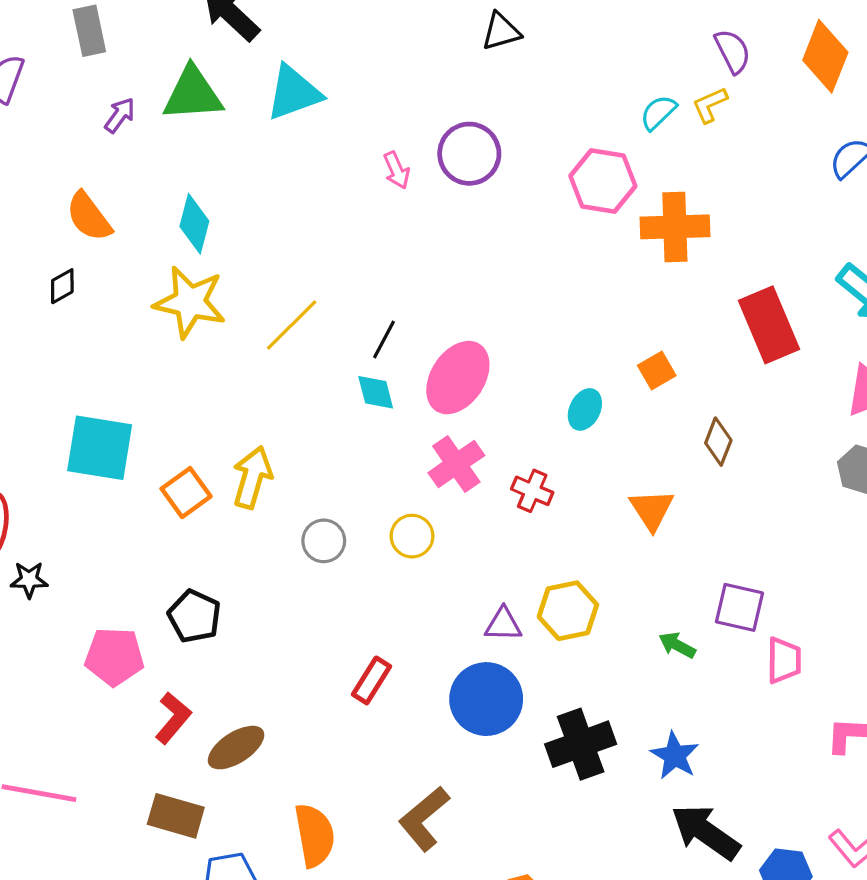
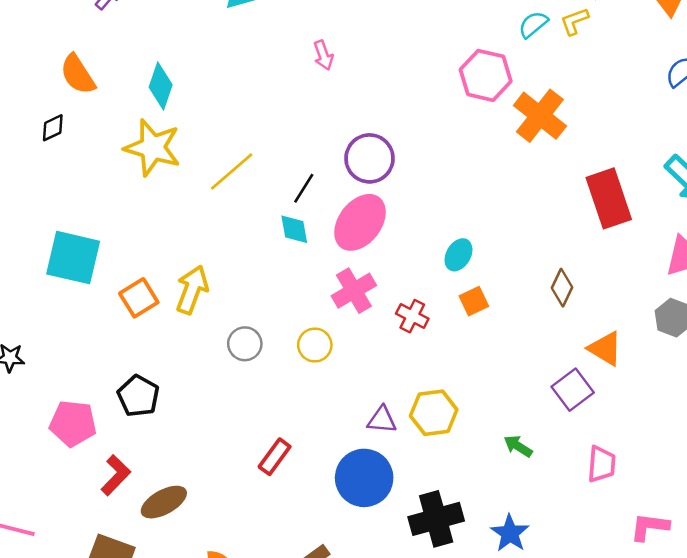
purple circle: (469, 154) -> (369, 158), moved
orange cross: (675, 227) -> (540, 116), turned 36
orange square: (657, 370) -> (474, 301), moved
orange triangle: (652, 510) -> (605, 349), moved, turned -30
purple square: (739, 607) -> (573, 390), moved, turned 36

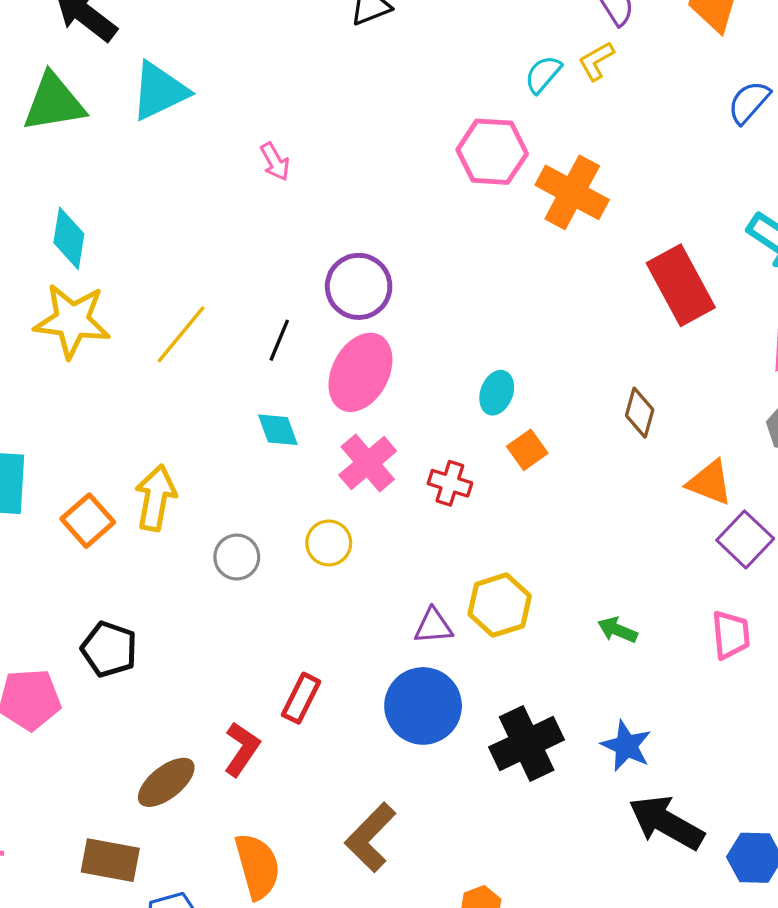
cyan diamond: (294, 229) -> (278, 430), moved
purple square: (573, 390) -> (745, 539), moved
red L-shape: (116, 475) -> (242, 749), moved

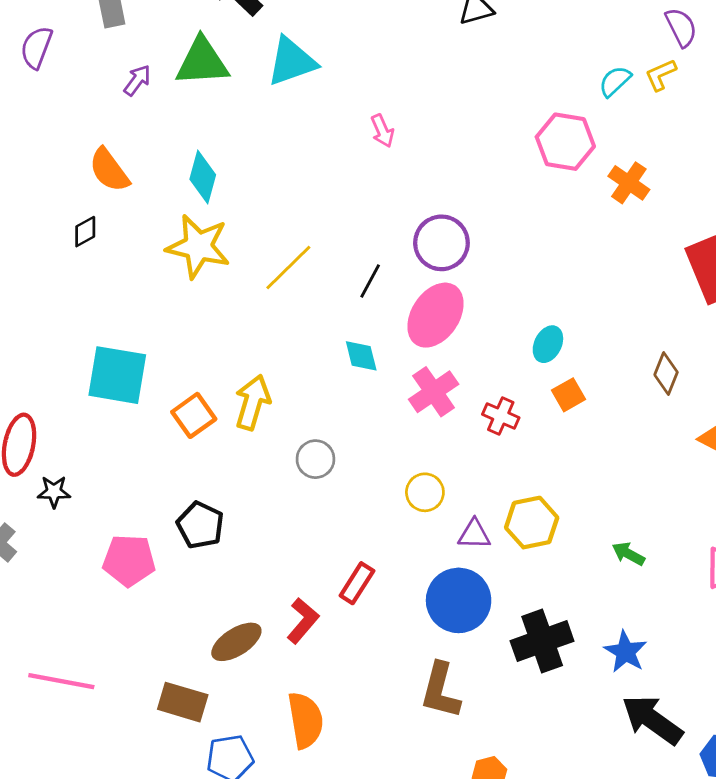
orange cross: (572, 192) -> (629, 183), size x0.7
yellow circle: (329, 543) -> (425, 492), moved
brown L-shape: (370, 837) -> (440, 691), moved, turned -36

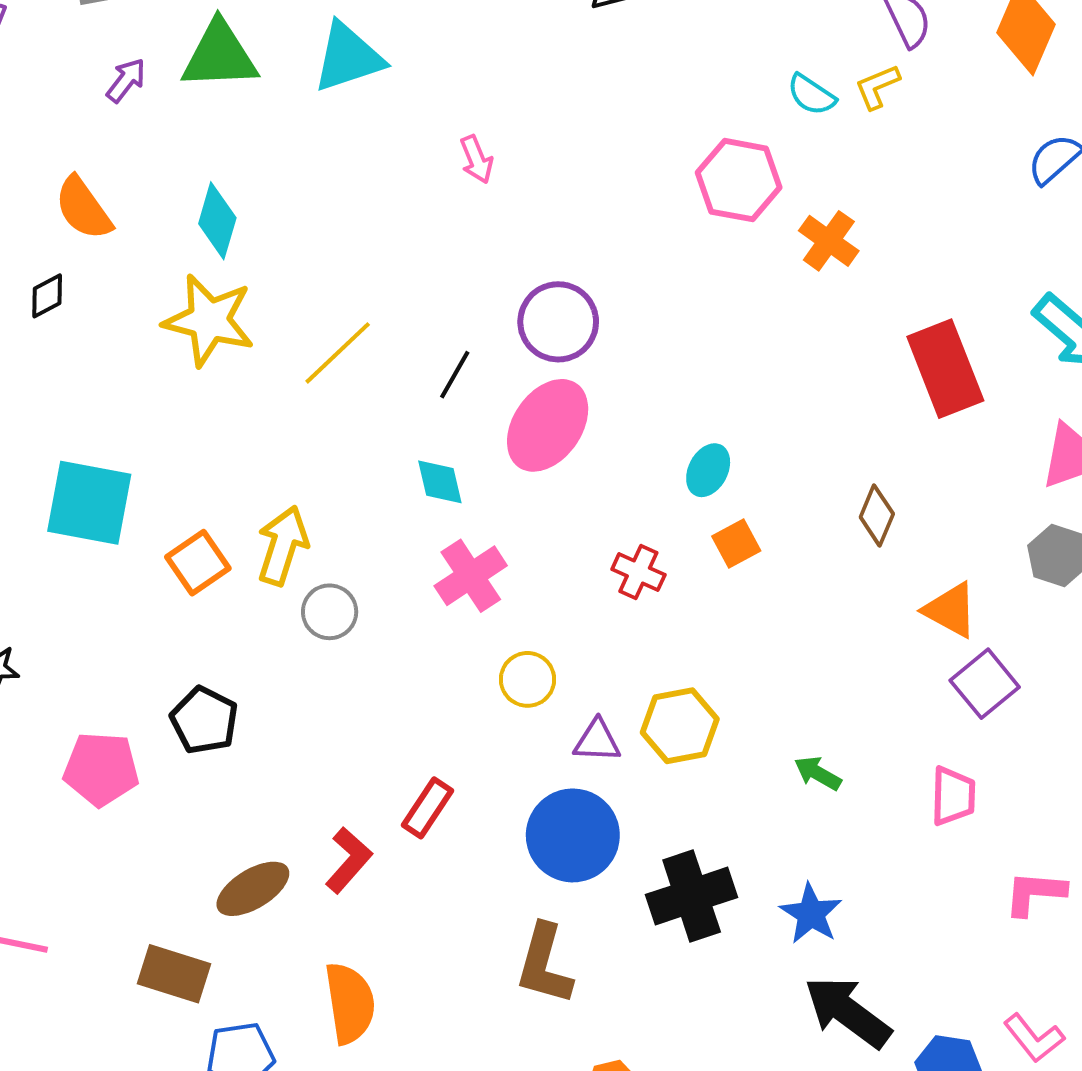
cyan semicircle: (615, 81) -> (811, 95), turned -104
pink cross: (434, 392) -> (471, 576), moved
gray circle: (315, 459) -> (330, 612), moved

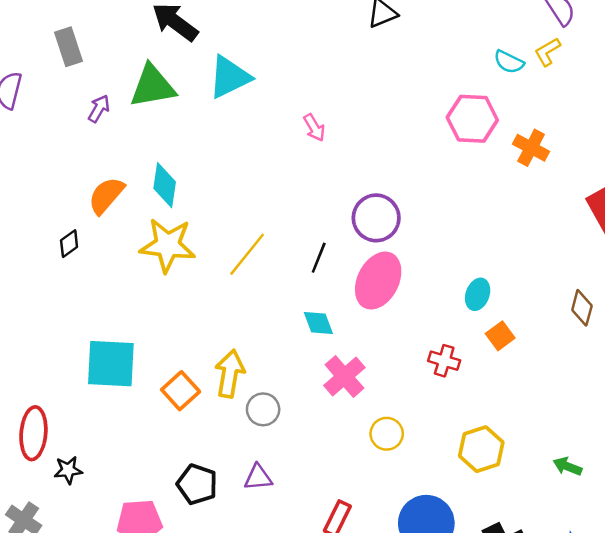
orange semicircle: (83, 208) -> (106, 195), moved, turned 84
purple triangle: (597, 741) -> (258, 477), moved

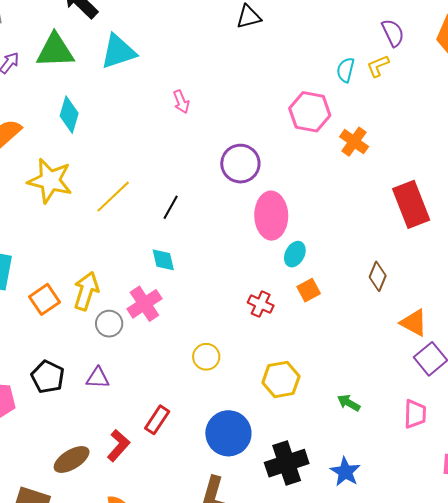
cyan semicircle: (509, 62) -> (346, 70), turned 70
cyan diamond: (165, 185) -> (69, 115), moved
purple circle: (376, 218) -> (240, 164), moved
pink ellipse: (378, 281) -> (271, 216), moved, turned -36
pink cross: (344, 376) -> (144, 304), moved

